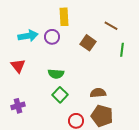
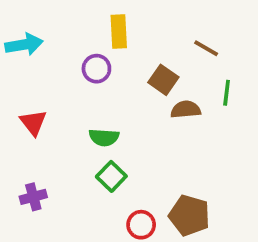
cyan arrow: (28, 36) -> (24, 44), moved
brown semicircle: (98, 93) -> (186, 110), moved

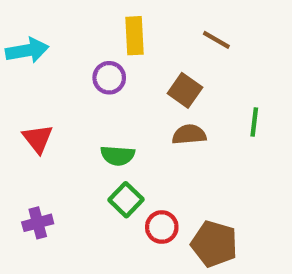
brown line: (206, 48) -> (216, 40), moved
green line: (227, 93) -> (254, 122), moved
brown semicircle: (186, 110) -> (189, 135), moved
red circle: (141, 225) -> (162, 227), moved

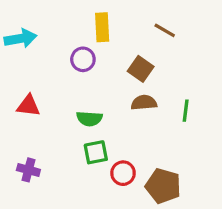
green line: (254, 122) -> (186, 111), moved
red triangle: (38, 139) -> (28, 106), turned -45
green square: (126, 200) -> (96, 152), turned 35
purple cross: (38, 223) -> (28, 170), turned 30

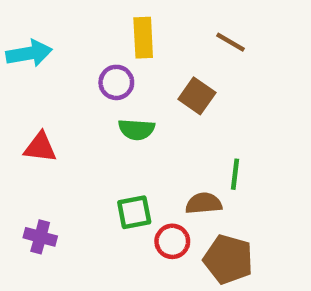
brown semicircle: (144, 103) -> (204, 203), moved
green line: (186, 111) -> (235, 174), moved
green semicircle: (89, 119) -> (136, 129), moved

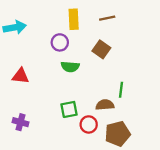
brown line: (230, 42) -> (107, 18), moved, turned -42
brown pentagon: (228, 259) -> (118, 134), turned -30

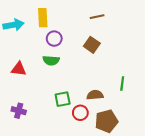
yellow rectangle: (74, 19) -> (43, 18), moved
green semicircle: (70, 67) -> (51, 60), moved
green line: (121, 90) -> (122, 83), moved

